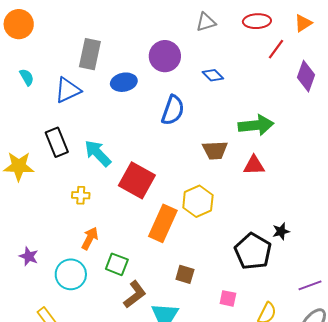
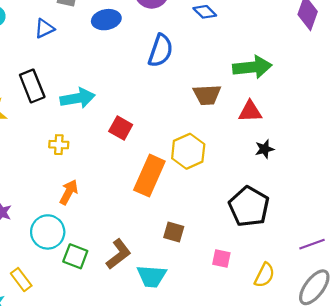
blue triangle: (68, 90) -> (44, 28), size x0.7
cyan arrow: (98, 153) -> (78, 98), turned 124
red square: (137, 180) -> (121, 128), size x0.6
black star: (281, 231) -> (264, 149), moved
green square: (117, 264) -> (75, 256), moved

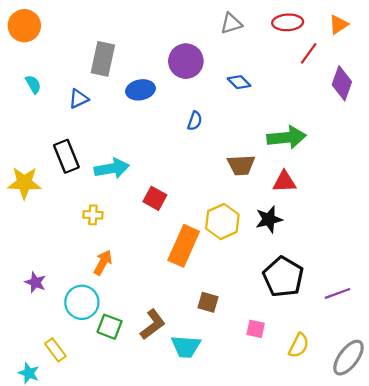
blue semicircle: (161, 51) -> (195, 121), size x0.6
black star: (264, 149) -> (269, 219), moved, size x1.4
purple line: (312, 244) -> (337, 293), moved

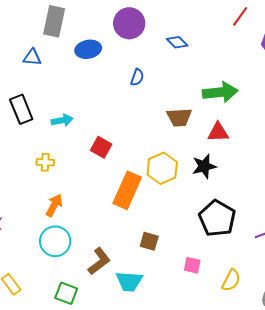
blue triangle: (79, 99) -> (32, 57), turned 30
cyan arrow: (112, 168) -> (62, 120), size x0.7
cyan circle: (82, 302) -> (55, 241), moved
green square: (110, 327) -> (66, 293), moved

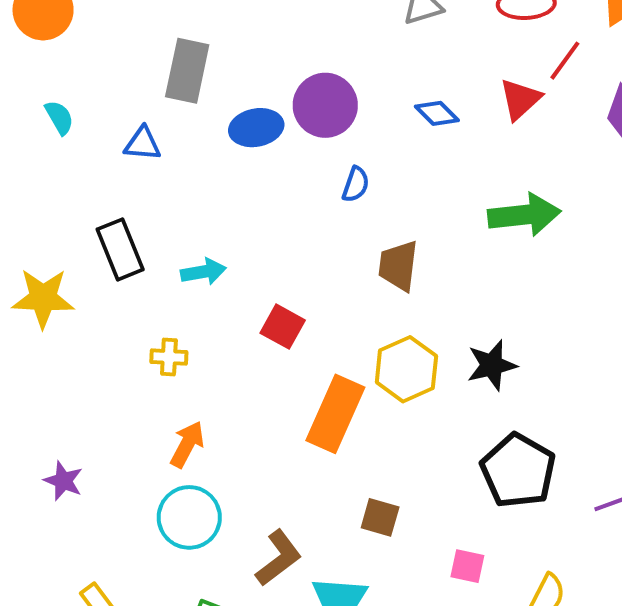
purple circle: (129, 23) -> (325, 105), moved
brown trapezoid: (179, 117) -> (398, 266), moved, turned 100
red triangle: (218, 132) -> (520, 99), moved, turned -40

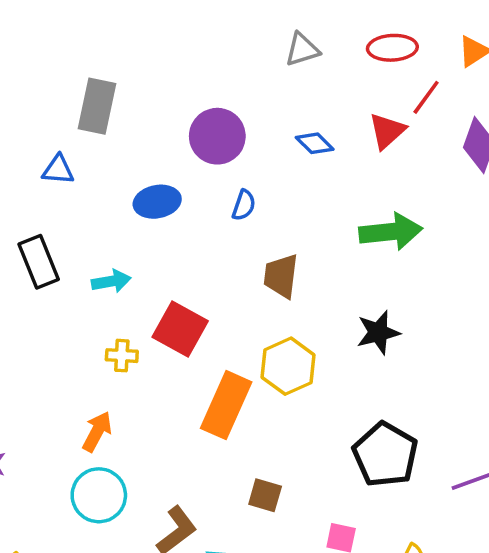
blue ellipse: (256, 128) -> (157, 202), moved
red square: (283, 327) -> (180, 329), size x1.4
yellow cross: (169, 357) -> (122, 356), moved
black star: (492, 365) -> (378, 333), moved

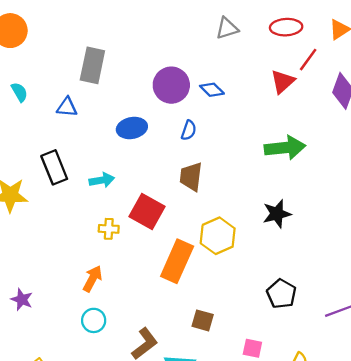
blue diamond: (315, 143) -> (212, 90), moved
brown trapezoid: (281, 276) -> (191, 177), moved
black pentagon: (385, 455) -> (281, 294), size x0.7
cyan circle: (99, 495) -> (94, 320), size x0.7

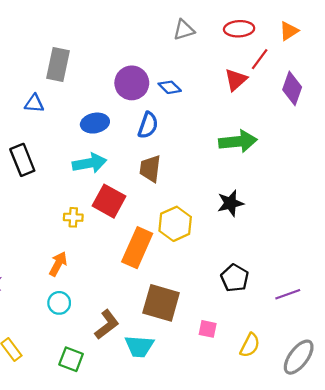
blue semicircle: (189, 130) -> (148, 125), size x1.4
cyan arrow: (102, 180) -> (89, 163), moved, size x1.4
brown square: (203, 320) -> (161, 303), size x1.8

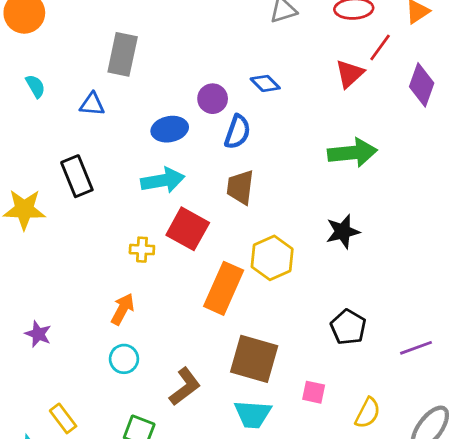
purple circle: (132, 83) -> (213, 99), moved, size x0.7
cyan trapezoid: (139, 346) -> (253, 414), moved

